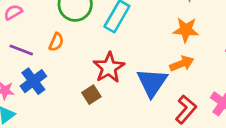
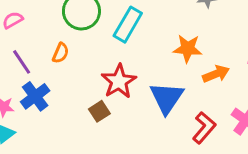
orange star: (186, 30) -> (188, 48), moved
purple line: (21, 50) -> (22, 62), turned 35
orange arrow: (182, 64) -> (216, 74), moved

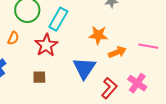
red star: (119, 81) -> (46, 45), moved
brown square: (99, 111) -> (39, 77), turned 32

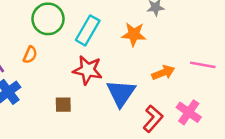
orange star: (98, 35) -> (134, 34), moved
red star: (46, 45) -> (88, 70), moved, turned -30

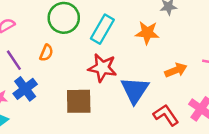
brown square: (63, 105) -> (79, 101), size x1.6
red L-shape: (153, 119) -> (166, 115), turned -75

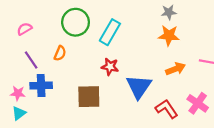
orange star: (147, 33) -> (169, 36), moved
red star: (102, 68) -> (110, 67), size x0.7
blue cross: (25, 89) -> (41, 86), turned 35

